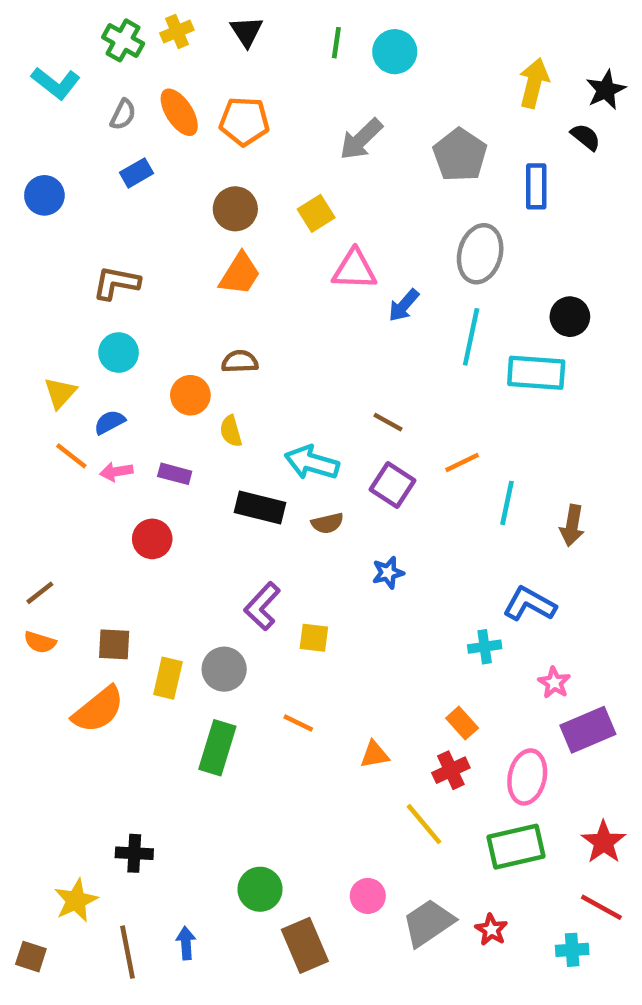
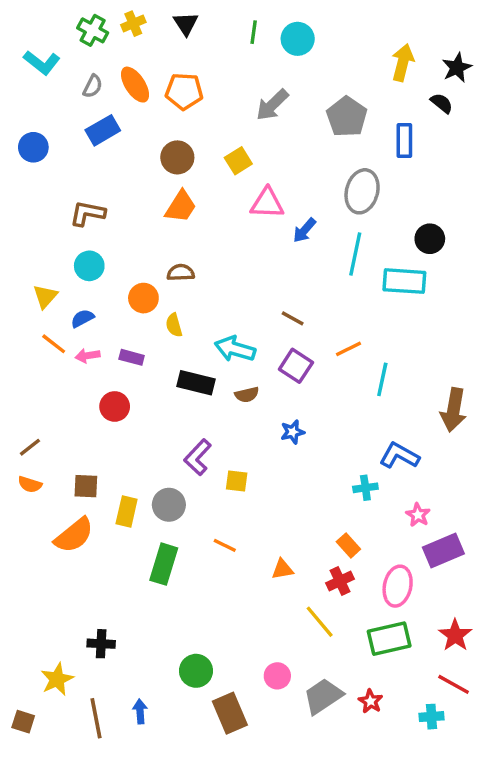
blue rectangle: (137, 173) -> (103, 130), size x1.4
brown arrow: (572, 525) -> (454, 410), moved, size x1.4

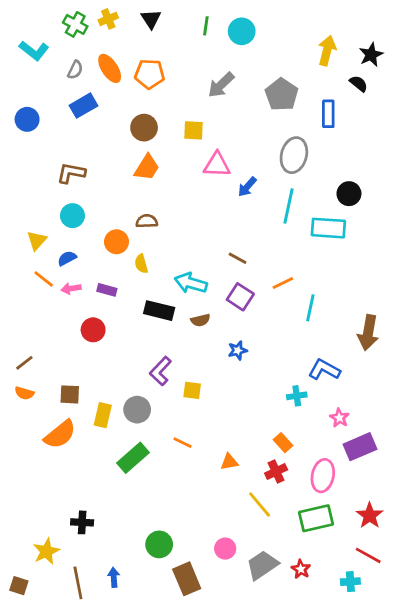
yellow square: (238, 161) -> (194, 130), turned 35
green rectangle: (164, 564) -> (133, 458), turned 32

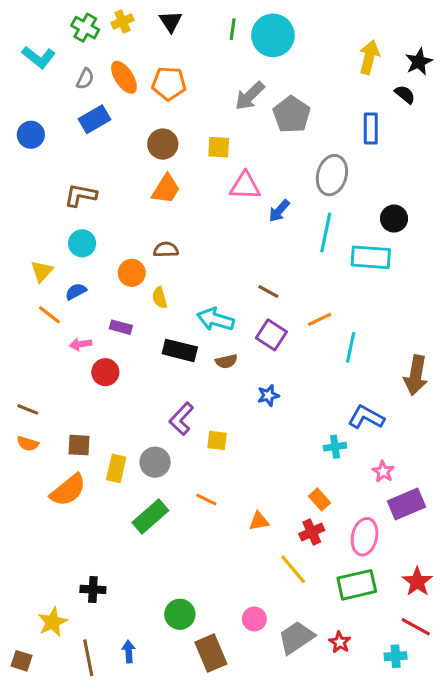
cyan circle: (242, 31) -> (273, 35), size x1.4
gray pentagon: (282, 95) -> (292, 115), moved
pink arrow: (71, 289) -> (81, 344), moved
brown line: (24, 363) -> (28, 409), turned 60

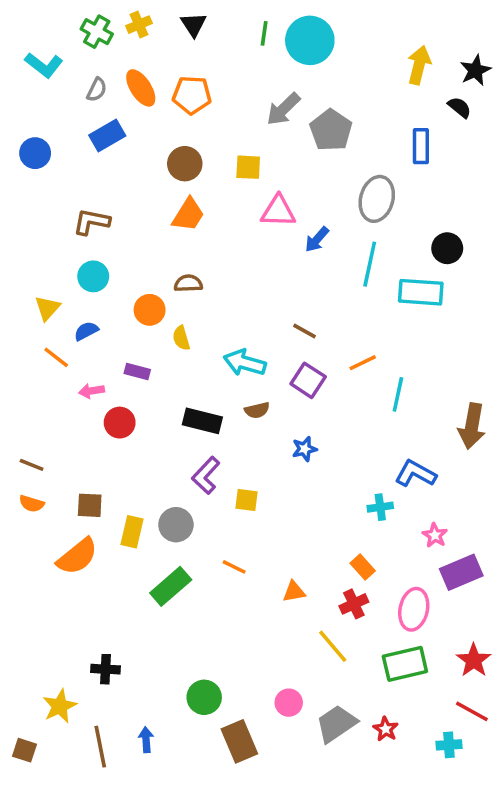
black rectangle: (180, 350) -> (202, 421), moved

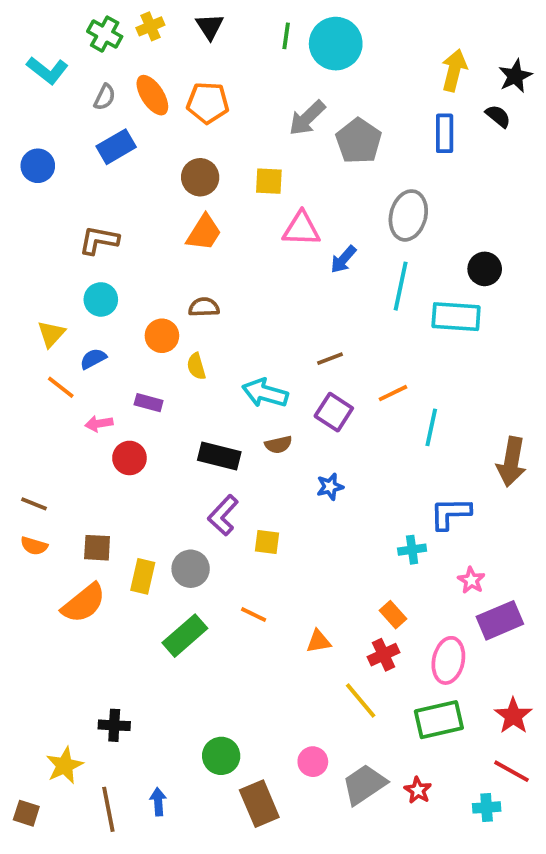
blue rectangle: (421, 146) -> (445, 133), moved
brown line: (305, 331) -> (330, 359), turned -50
blue L-shape: (416, 474) -> (450, 513), turned -30

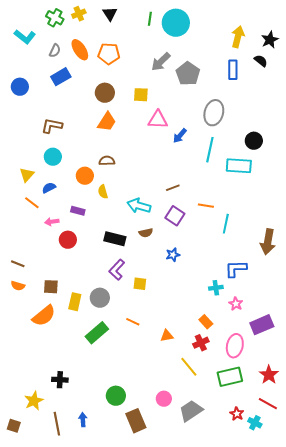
orange line: (393, 393) -> (206, 206), turned 35
pink star: (471, 580) -> (236, 304), moved
red star: (418, 790) -> (237, 414), moved
cyan cross: (487, 807) -> (255, 423), turned 32

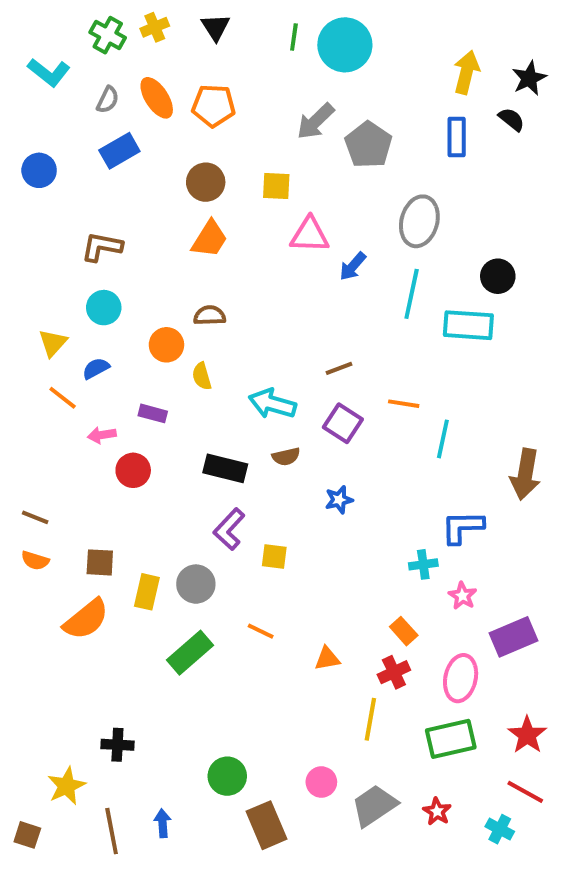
yellow line: (189, 367) -> (370, 719), turned 50
red star: (237, 414) -> (437, 811), moved

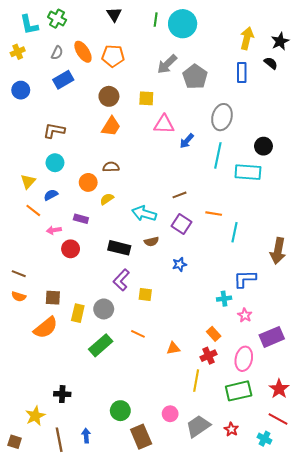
yellow cross: (155, 27) -> (18, 52), moved
cyan L-shape: (49, 72) -> (29, 25), moved, turned 40
yellow semicircle: (202, 376) -> (107, 199), turned 72

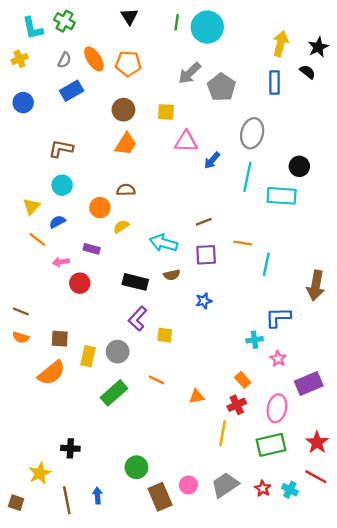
purple square: (182, 224) -> (206, 255), turned -36
pink circle: (170, 414) -> (188, 485), moved
cyan cross: (265, 439) -> (290, 490), moved

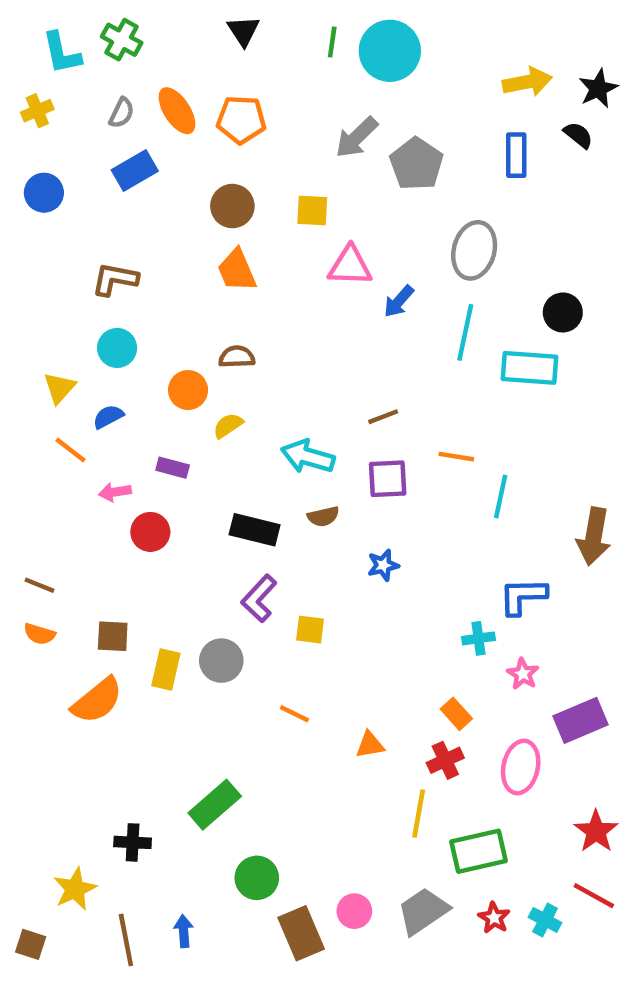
yellow arrow: (280, 44) -> (527, 82), turned 65
orange trapezoid: (126, 144) -> (237, 270), turned 125
green rectangle: (114, 393) -> (215, 805), moved
green rectangle: (271, 445) -> (479, 851), moved

